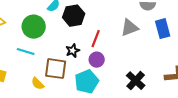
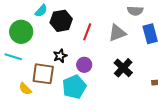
red line: (96, 39) -> (87, 32), moved
black cross: (136, 81) -> (123, 68), moved

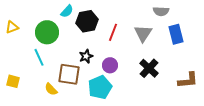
gray triangle: (117, 33) -> (143, 33), turned -36
cyan line: (13, 57) -> (39, 57), turned 48

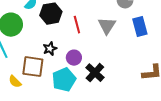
red line: (113, 32) -> (77, 25), turned -36
black cross: (149, 68) -> (95, 73), moved

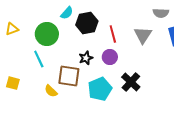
purple circle: (74, 58) -> (110, 57), moved

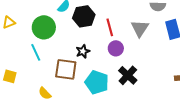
purple circle: (110, 57) -> (116, 48), moved
cyan pentagon: (100, 89) -> (97, 82), turned -30
yellow semicircle: (51, 91) -> (45, 93), moved

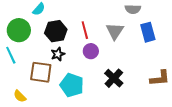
black hexagon: (84, 16) -> (56, 31), moved
black cross: (128, 75) -> (114, 78), moved

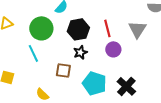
brown square: (41, 72) -> (63, 70), size x0.7
black cross: (114, 78) -> (126, 86), moved

